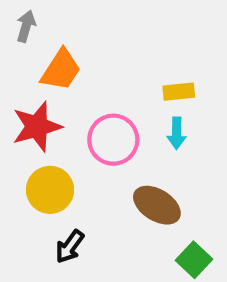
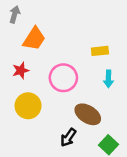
red star: (37, 127) -> (21, 70), size x0.6
cyan arrow: (177, 133) -> (108, 79), moved
black arrow: (70, 247) -> (68, 137), moved

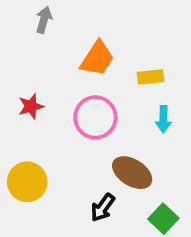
gray arrow: (15, 14) -> (44, 20), moved
orange trapezoid: (34, 39) -> (97, 58), moved
yellow circle: (28, 106) -> (27, 182), moved

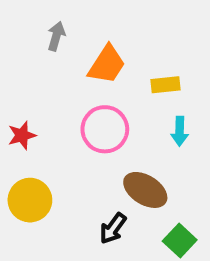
gray arrow: (44, 20) -> (56, 36), moved
red star: (31, 106) -> (22, 135), moved

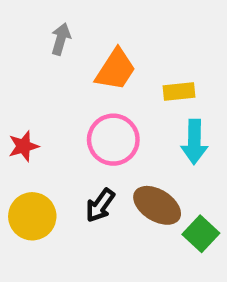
cyan arrow: (180, 131) -> (194, 142), size x1.4
black arrow: (113, 228) -> (100, 205), moved
green square: (180, 241) -> (201, 234), moved

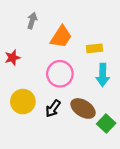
red star: (24, 146) -> (12, 58), moved
yellow circle: (32, 216) -> (23, 102), moved

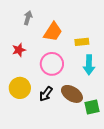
red star: (12, 58) -> (19, 50), moved
green square: (106, 123) -> (92, 107), turned 35

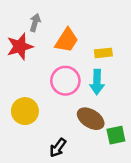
red star: (19, 50) -> (20, 47), moved, size x1.5
cyan arrow: (89, 65) -> (97, 82), moved
black arrow: (46, 94) -> (58, 148), moved

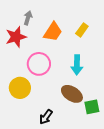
yellow rectangle: (103, 53) -> (82, 30), moved, turned -48
pink circle: (65, 81) -> (39, 64), moved

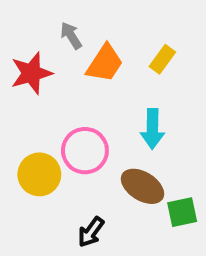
gray arrow: (28, 18) -> (71, 36), moved, turned -48
pink circle: (39, 64) -> (85, 151), moved

